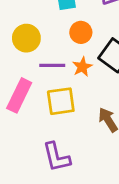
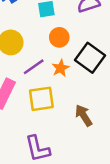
purple line: (52, 65) -> (34, 67), turned -35

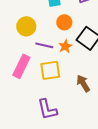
purple line: (34, 67) -> (44, 45), turned 48

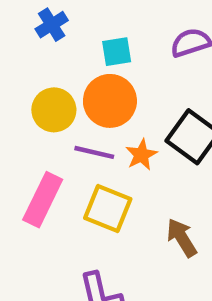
orange circle: (64, 22) -> (110, 101), moved, size x1.5
yellow square: (50, 70) -> (108, 209), turned 30

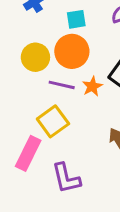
pink rectangle: (43, 200) -> (28, 153), moved
yellow square: (108, 209) -> (53, 121), moved, turned 32

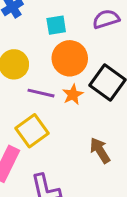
orange circle: (72, 51) -> (70, 58), moved

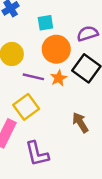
purple semicircle: (106, 19) -> (87, 34), moved

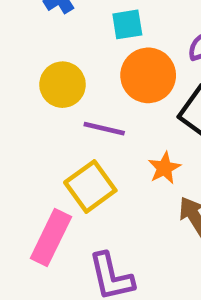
orange star: (59, 78) -> (164, 168), moved

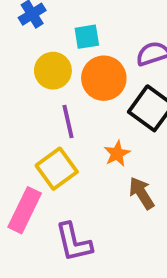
yellow circle: (63, 85) -> (53, 71), moved
purple line: (104, 129) -> (68, 122), turned 64

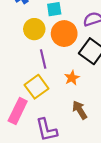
brown arrow: (142, 193) -> (80, 110), moved

